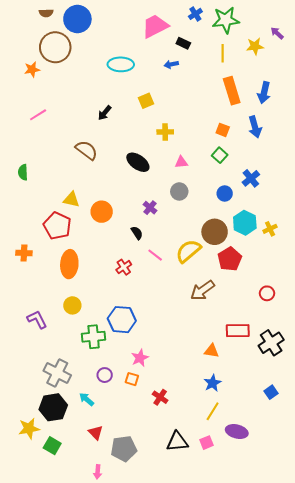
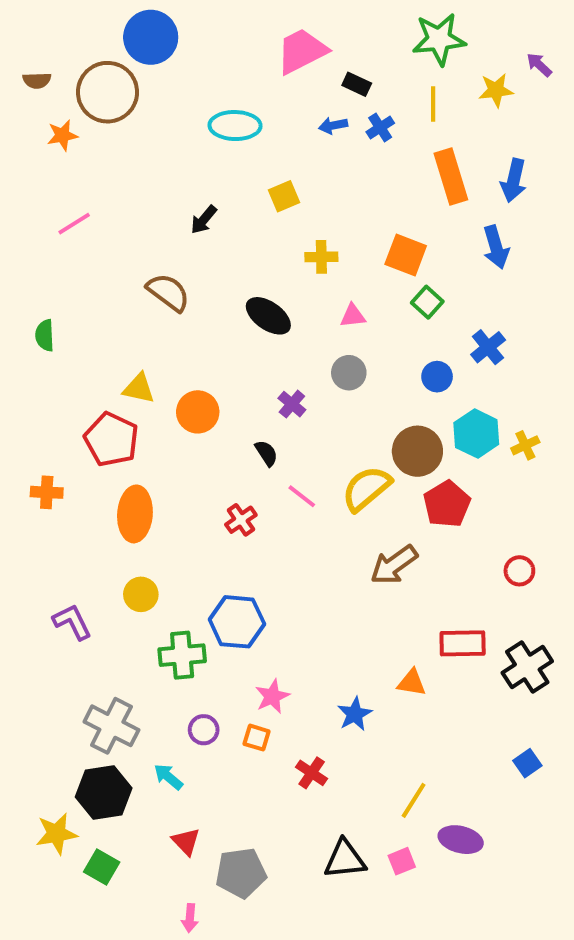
brown semicircle: (46, 13) -> (37, 80), moved
blue cross: (195, 14) -> (380, 127), moved
orange square: (223, 130) -> (406, 255), moved, size x1.5
blue star: (213, 383) -> (355, 714), moved

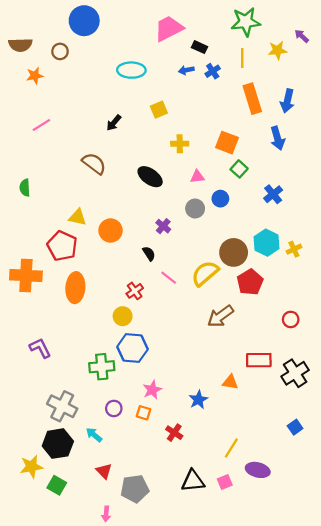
brown semicircle: (37, 80) -> (20, 45), size x1.5
brown circle: (108, 92) -> (60, 51), size x0.5
blue circle: (437, 377) -> (220, 199), moved
orange cross: (47, 492) -> (26, 276), size x1.8
yellow circle: (141, 594) -> (123, 316), moved

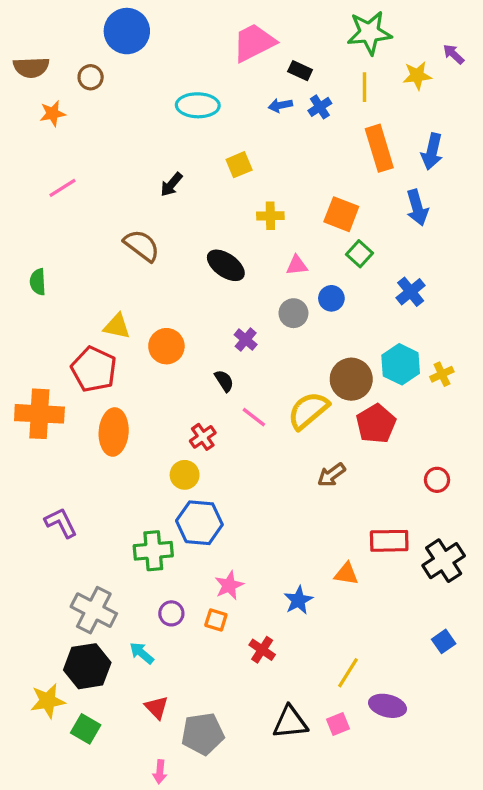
brown arrow: (220, 316) -> (331, 475), size x0.7

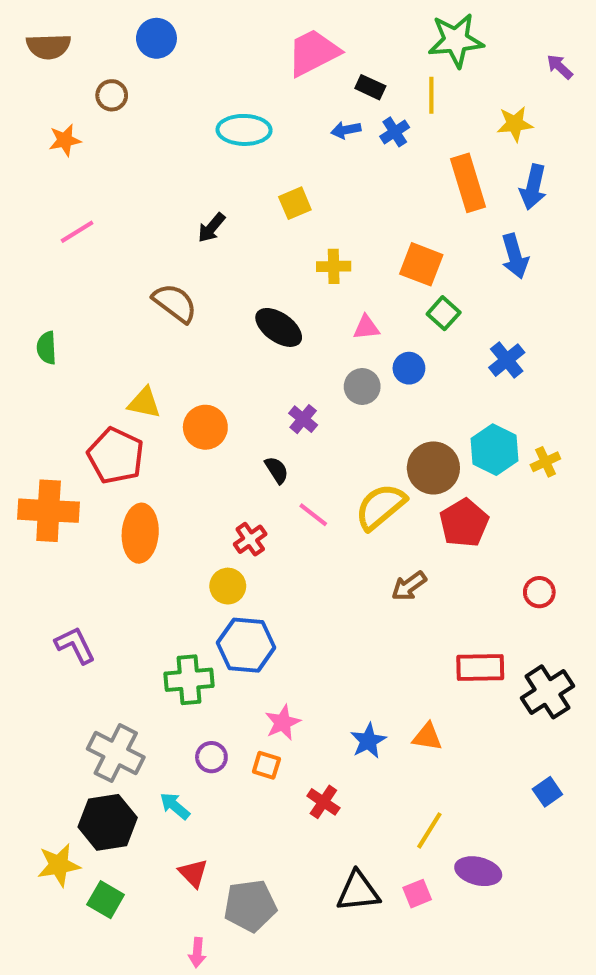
blue circle: (127, 31) -> (156, 38), size x0.7
brown semicircle: (31, 67) -> (49, 46), moved
yellow star: (417, 76) -> (515, 124), moved
yellow line: (364, 87) -> (431, 95), moved
orange triangle: (346, 574) -> (427, 737), moved

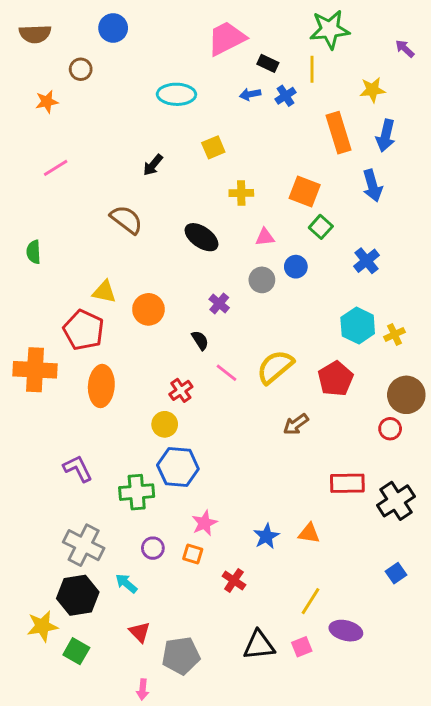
brown circle: (433, 468) -> (406, 395), moved
purple L-shape: (75, 645) -> (78, 469), moved

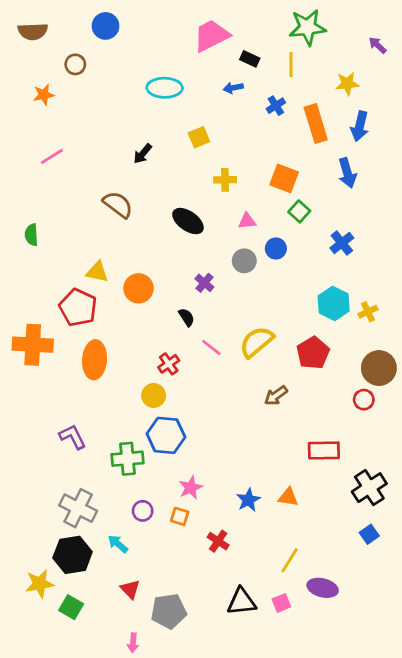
blue cross: (285, 96) -> (276, 106), moved
black cross: (396, 501) -> (369, 488), moved

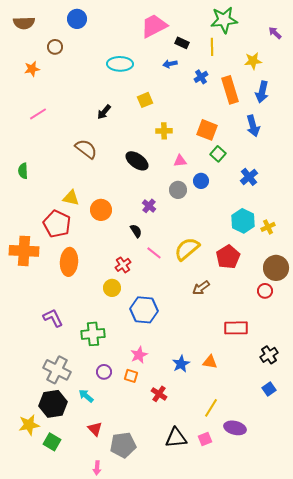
blue hexagon: (166, 435) -> (144, 310), moved
black cross: (369, 488) -> (269, 355), size x0.7

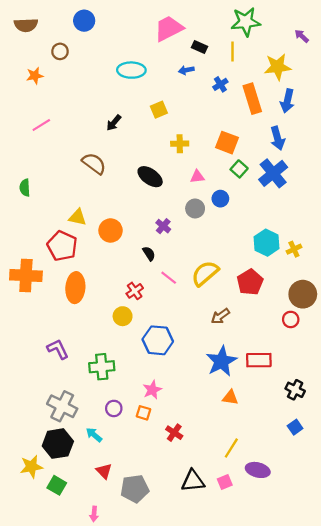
yellow star: (253, 61) -> (278, 67), size x1.4
blue cross: (249, 177) -> (273, 173), moved, size x1.5
black cross: (269, 355) -> (295, 390), turned -30
blue star: (181, 364) -> (221, 361), moved, size x1.6
pink arrow: (97, 468) -> (94, 514), moved

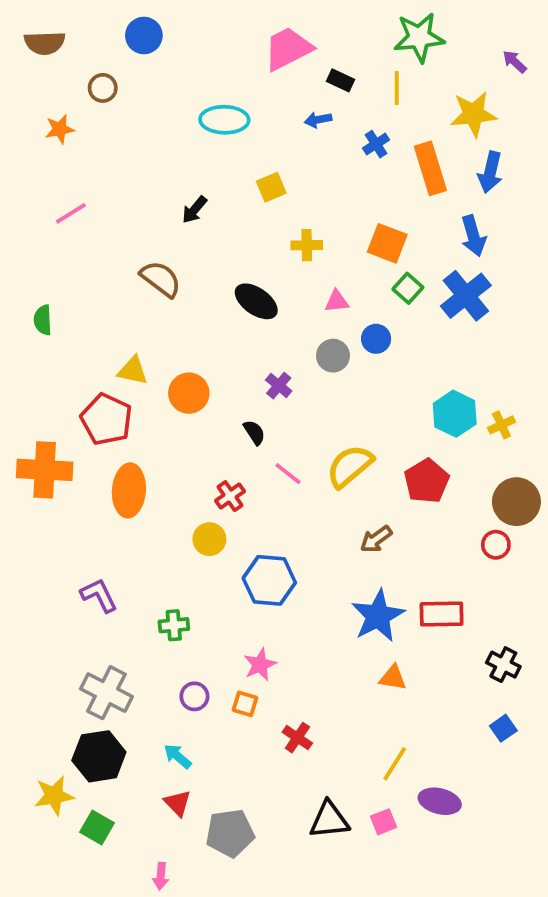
green cross: (102, 367) -> (174, 625), size x0.7
cyan arrow: (94, 435) -> (178, 756), moved

